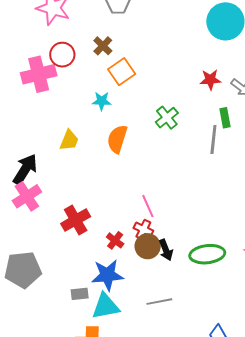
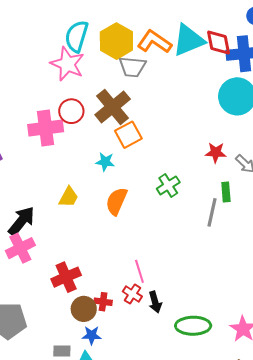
brown cross: (103, 46) -> (113, 107), size x1.8
red cross: (115, 240) -> (103, 302), turned -36
brown circle: (148, 246) -> (84, 309), moved
black arrow: (166, 250) -> (155, 302), moved
blue star: (107, 275) -> (92, 335), size x0.6

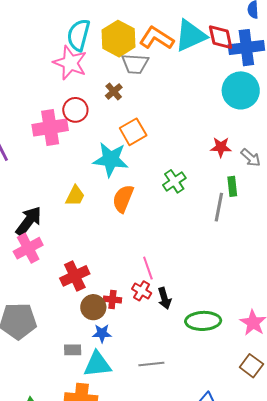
brown cross: (113, 107) -> (114, 91), moved, size x0.5
cyan star: (105, 162) -> (111, 159), size x1.8

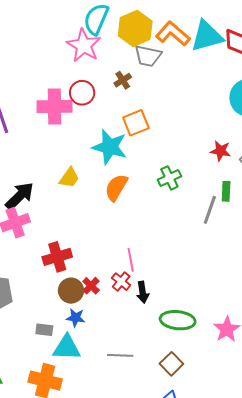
red cross: (112, 299) -> (91, 286), turned 30
brown square: (251, 366) -> (171, 364), moved

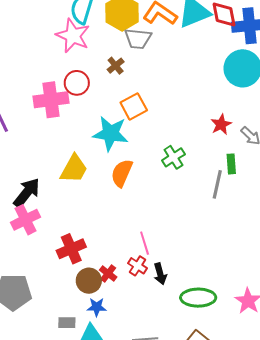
red star: (221, 151) -> (221, 124), turned -30
yellow trapezoid: (69, 178) -> (74, 169), size x1.4

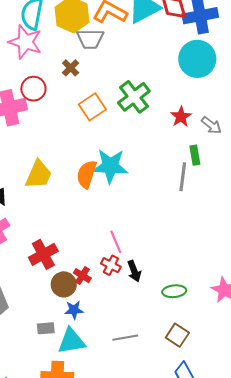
cyan star: (110, 133) -> (110, 166), moved
green cross: (173, 157) -> (134, 97), moved, size x1.4
green ellipse: (198, 298) -> (174, 291), size x0.7

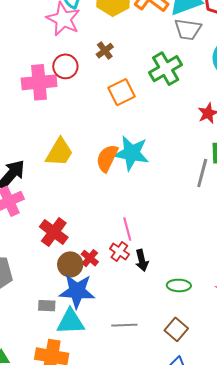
gray trapezoid: (90, 39) -> (188, 29), moved
green cross: (134, 97) -> (166, 69), moved
red cross: (43, 254) -> (54, 232), turned -32
blue star: (74, 310) -> (77, 291), size x1.8

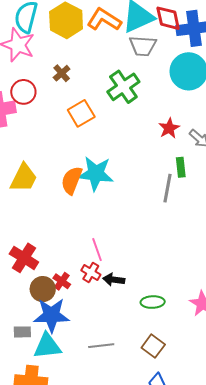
black arrow: (142, 260) -> (114, 280), turned 115

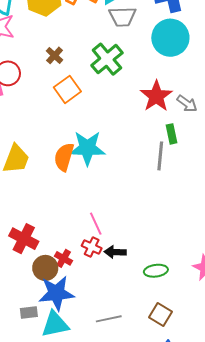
brown cross: (62, 73) -> (55, 55), moved
red star: (169, 128) -> (156, 96), size x1.5

